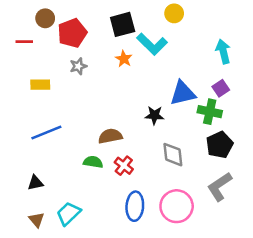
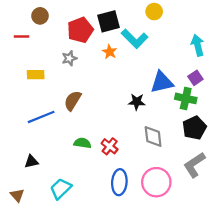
red pentagon: (72, 33) -> (80, 30), moved
brown semicircle: (110, 136) -> (73, 101), moved, turned -48
brown triangle: (37, 220) -> (17, 195), moved

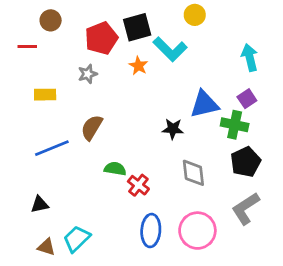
green semicircle: (82, 143) -> (115, 169), moved
brown triangle: (17, 195) -> (46, 247), moved, turned -32

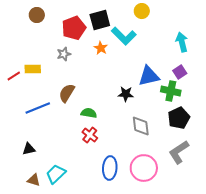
red line: (27, 46) -> (14, 76), moved, turned -32
green semicircle: (115, 169) -> (89, 113), moved
red cross: (138, 185) -> (90, 135), moved

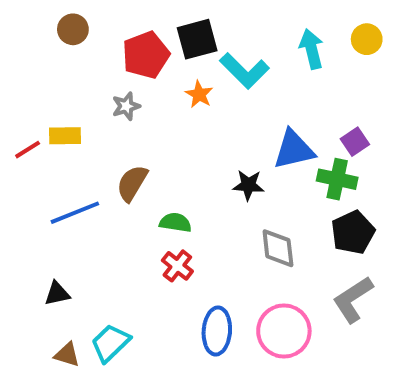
yellow circle: (142, 11) -> (367, 39), moved
cyan arrow: (182, 42) -> (311, 49), moved

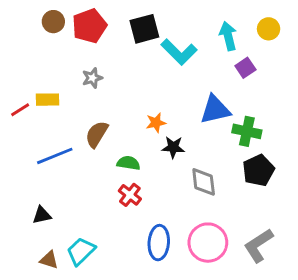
red pentagon: (146, 55) -> (89, 26), moved
orange star: (199, 94) -> (156, 123), moved, turned 30
purple square: (355, 142) -> (245, 68), moved
black star: (248, 185) -> (173, 147), moved
gray L-shape: (353, 299) -> (258, 245), moved

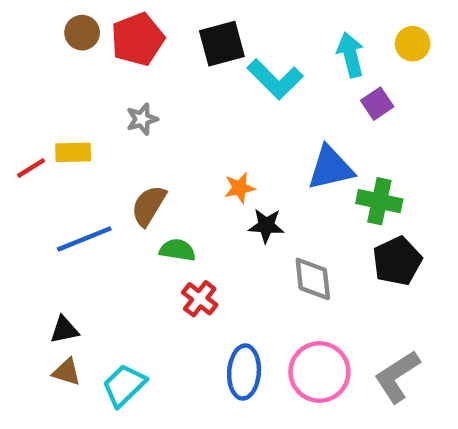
green semicircle: (128, 163) -> (177, 250), moved
brown triangle: (49, 260) -> (67, 372), moved

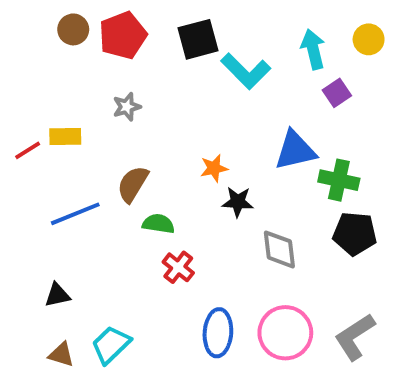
black pentagon: (397, 261) -> (355, 234), turned 30
brown triangle: (67, 372) -> (61, 355), moved

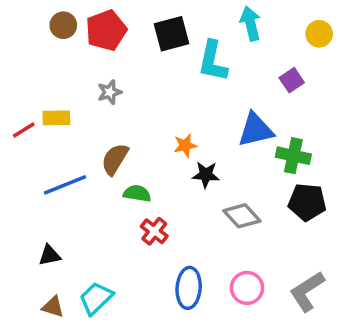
cyan arrow: (313, 49) -> (250, 23), moved
cyan L-shape: (246, 71) -> (213, 61), turned 57
gray diamond: (279, 249) -> (242, 216), turned -36
pink circle: (285, 333) -> (247, 288), size x0.7

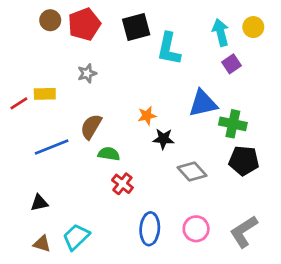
cyan arrow: (250, 23) -> (221, 33), moved

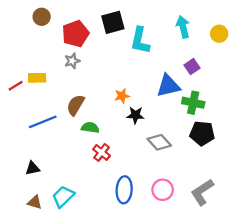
red pentagon: (84, 24) -> (76, 34), moved
yellow circle: (253, 27) -> (219, 34), moved
purple square: (232, 64) -> (192, 67), moved

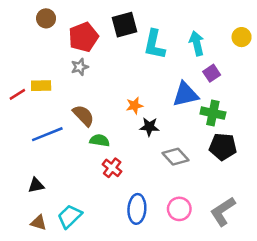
cyan arrow: (183, 27) -> (197, 43), moved
brown semicircle: (76, 105) -> (83, 116), turned 105

